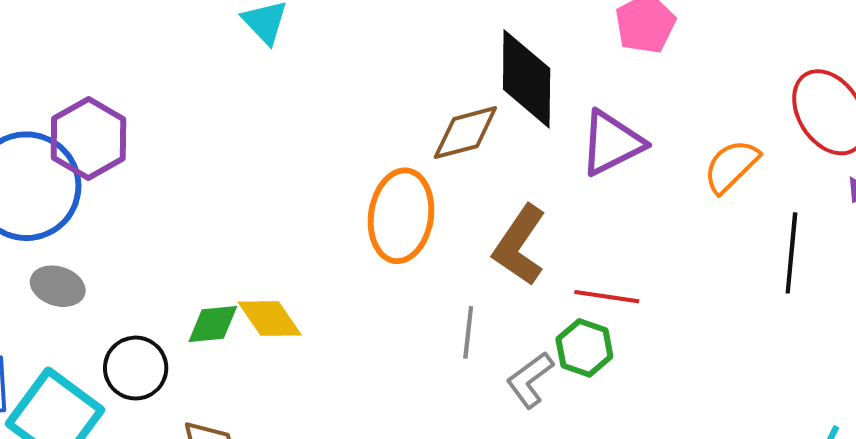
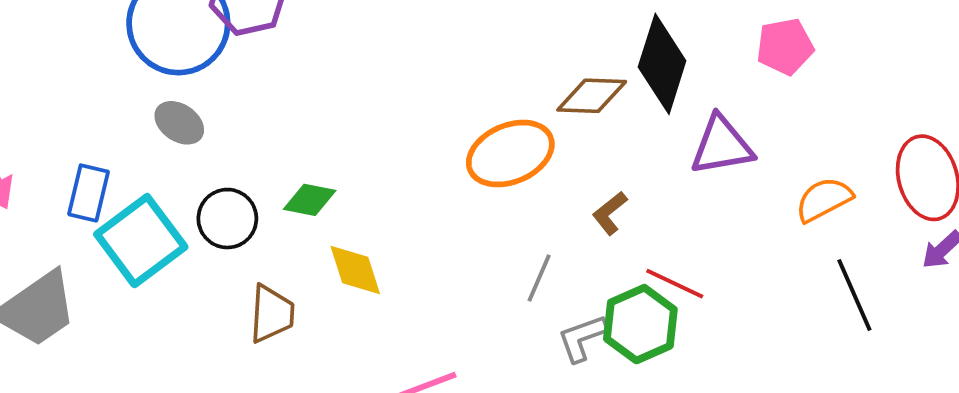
orange ellipse: (401, 216) -> (510, 154), turned 42
brown L-shape: (520, 245) -> (610, 213), size x0.6
black line: (791, 253) -> (854, 295), turned -46
yellow diamond: (270, 318) -> (355, 270), moved
green hexagon: (584, 348) -> (640, 324), size x1.4

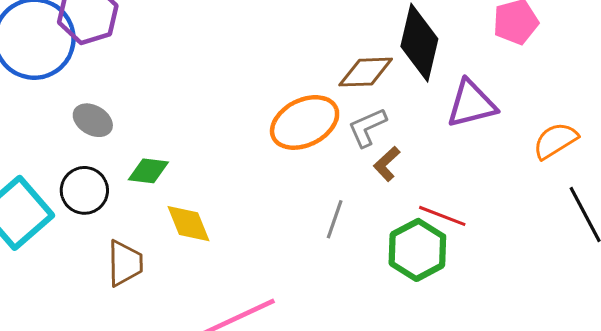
gray ellipse: (179, 123) -> (93, 120), moved
gray L-shape: (582, 338) -> (367, 127), moved

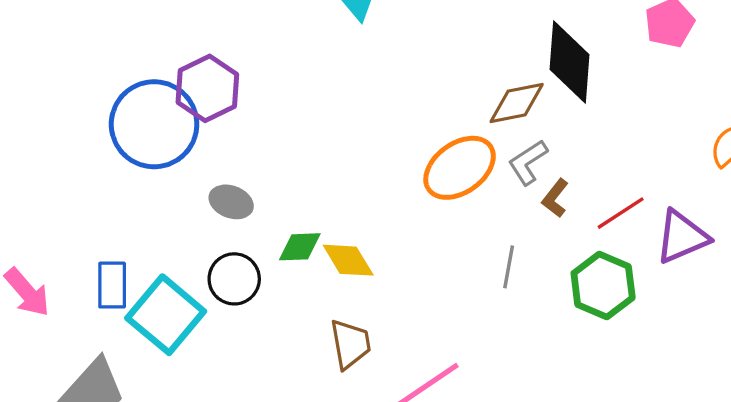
purple triangle: (471, 104) -> (682, 237), moved
red line: (442, 216) -> (621, 213), moved, turned -45
yellow diamond: (189, 224) -> (348, 260), moved
brown trapezoid: (125, 263) -> (350, 344), moved

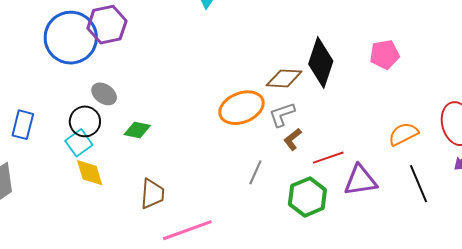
yellow diamond: (348, 260) -> (90, 173), moved
black circle: (234, 279) -> (85, 121), moved
cyan square: (166, 315) -> (79, 143), moved, size x0.6

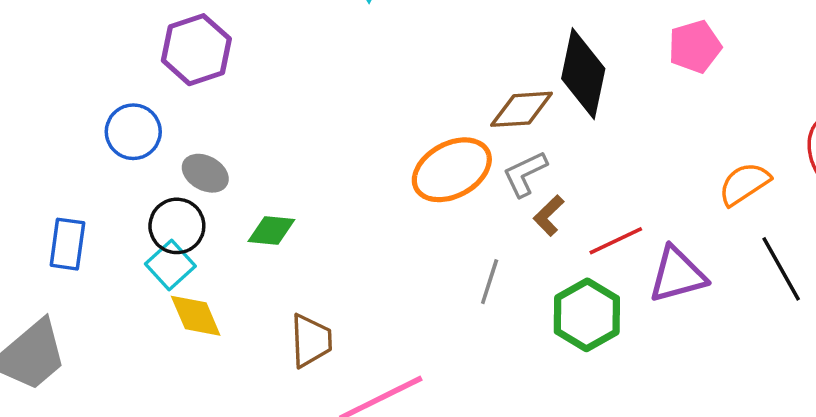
blue circle: (71, 38) -> (133, 132), moved, size x0.6

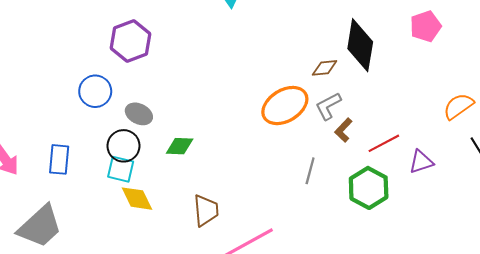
brown diamond: (522, 109) -> (325, 68), size x0.7
cyan square: (170, 265) -> (121, 169), turned -32
purple triangle: (677, 275) -> (421, 162), size x0.7

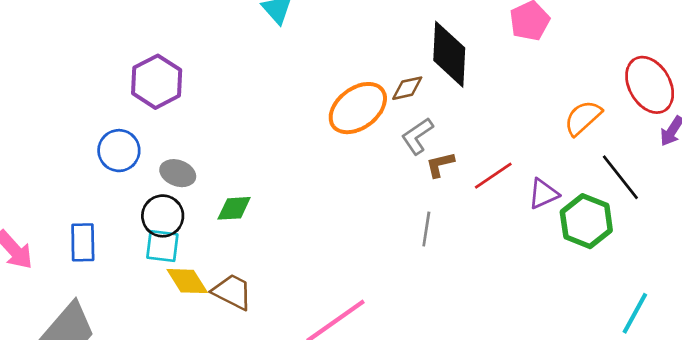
orange ellipse: (285, 106) -> (358, 108), moved
brown L-shape: (343, 130) -> (440, 165), turned 40
gray line: (310, 171) -> (426, 229), moved
green hexagon: (369, 188) -> (586, 221), moved
brown trapezoid: (206, 210) -> (232, 292), moved, turned -52

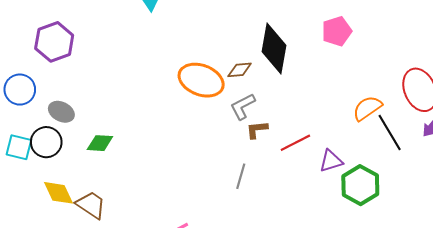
orange ellipse: (358, 108) -> (201, 80), turned 51
black line: (620, 177) -> (390, 132), moved
cyan square: (162, 246) -> (19, 147), moved

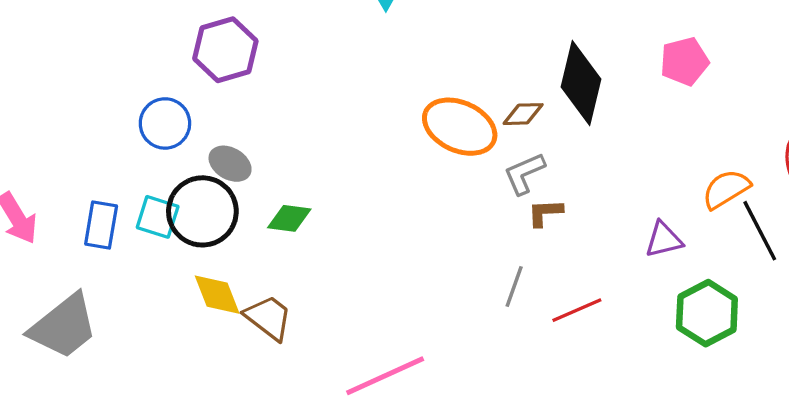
black circle: (46, 142) -> (202, 211), size x1.4
red line: (295, 143) -> (577, 310), moved
purple triangle: (331, 161) -> (664, 240), moved

